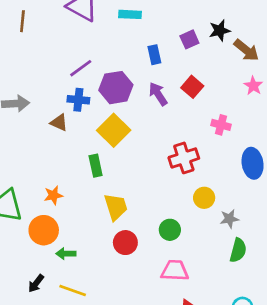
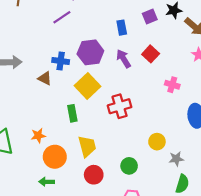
purple line: (81, 68) -> (62, 17), moved
red cross: (184, 158) -> (120, 106), moved
orange circle: (44, 230) -> (55, 157), moved

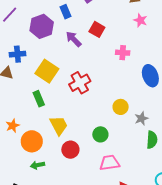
purple hexagon: (90, 52) -> (42, 26), moved
green arrow: (47, 182) -> (37, 165), moved

